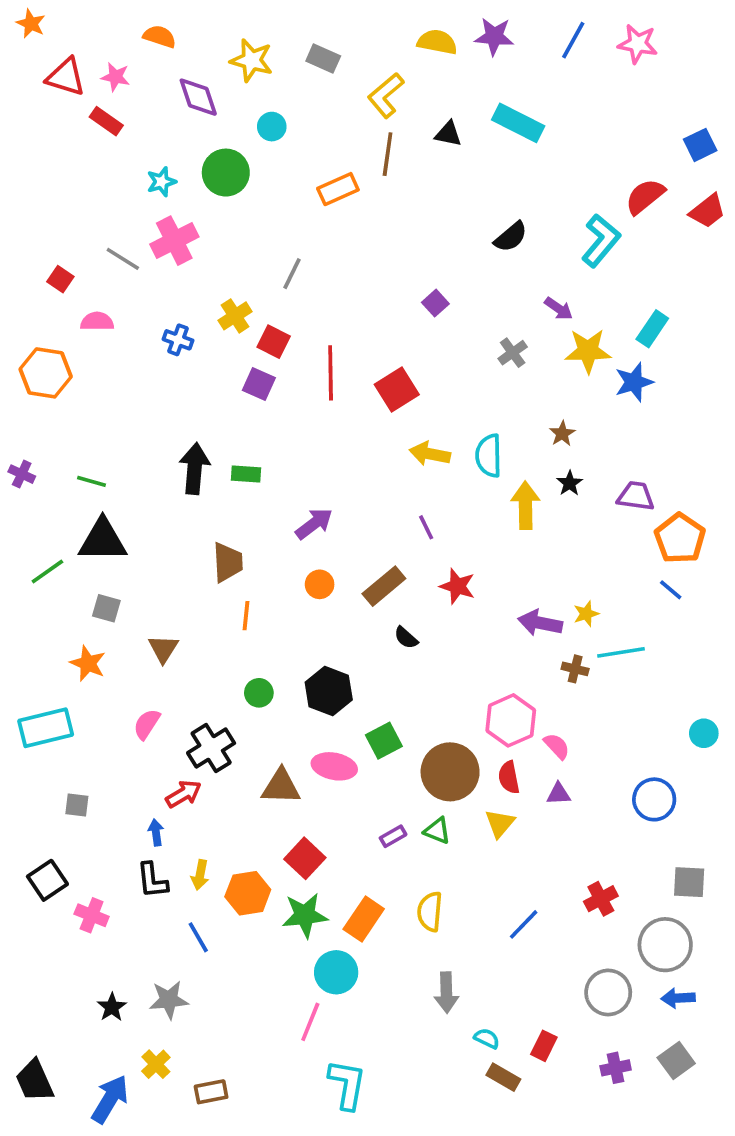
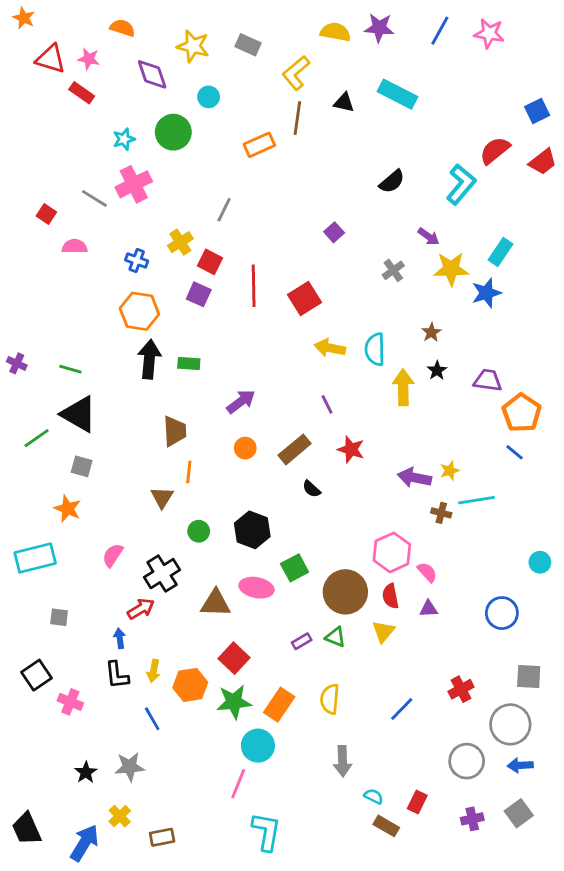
orange hexagon: (46, 373) -> (139, 311), moved
black triangle: (103, 540) -> (79, 414), turned 30
brown triangle: (163, 649) -> (162, 497), moved

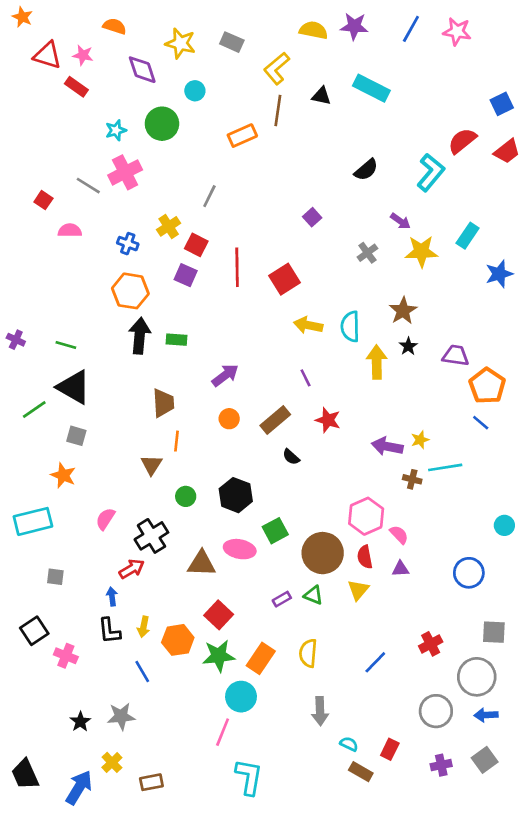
blue star: (486, 293) -> (499, 274), moved
brown star: (431, 332) -> (403, 311), size x1.5

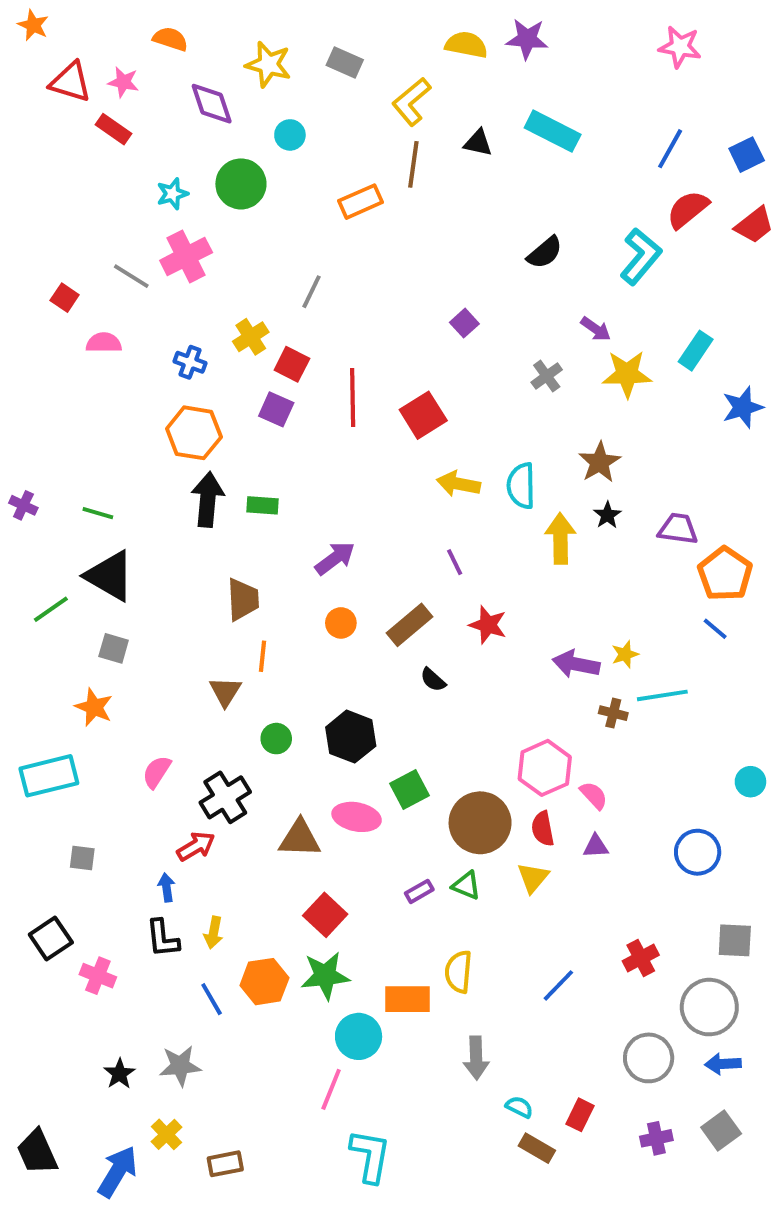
blue line: (411, 29) -> (670, 149), moved
orange hexagon: (178, 640) -> (264, 982), moved
orange rectangle: (261, 658) -> (408, 999), moved, turned 56

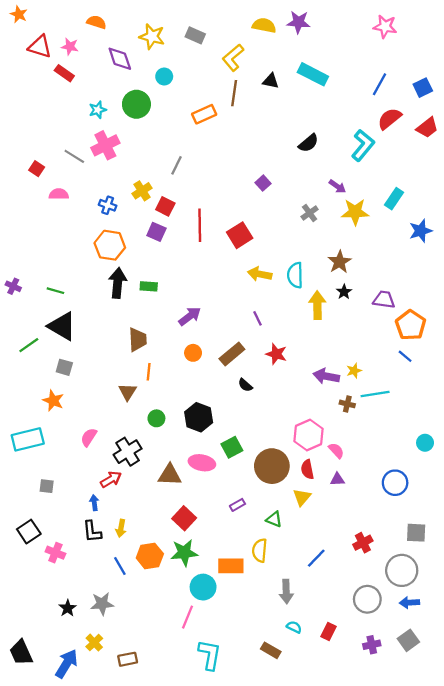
green triangle: (466, 886) -> (274, 519), moved
gray arrow: (476, 1058) -> (286, 591), moved
brown rectangle: (537, 1148) -> (271, 650), moved

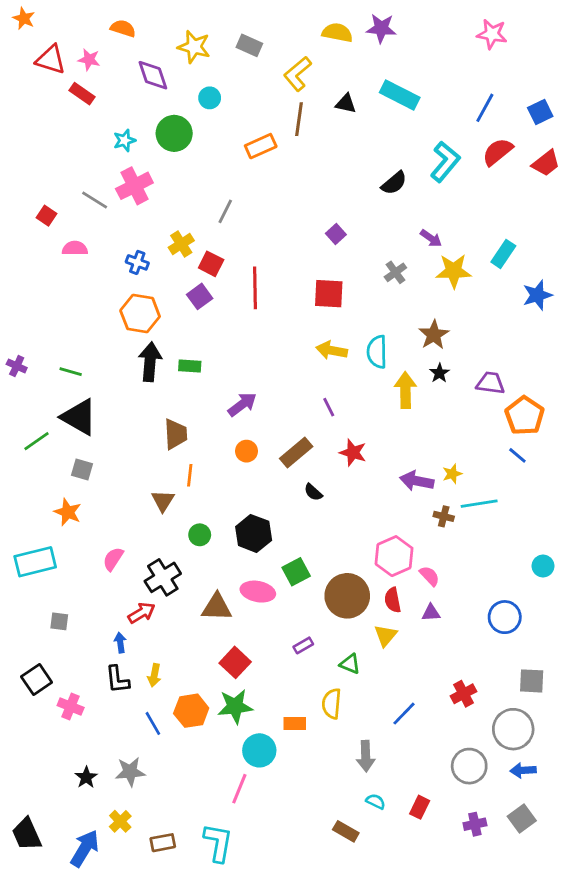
cyan L-shape: (363, 145) -> (445, 162), moved
purple square: (156, 232) -> (200, 296), turned 30
red square: (240, 235) -> (329, 294), moved, turned 35
orange rectangle: (231, 566) -> (295, 723), size x0.7
cyan L-shape: (210, 655) -> (218, 843), moved

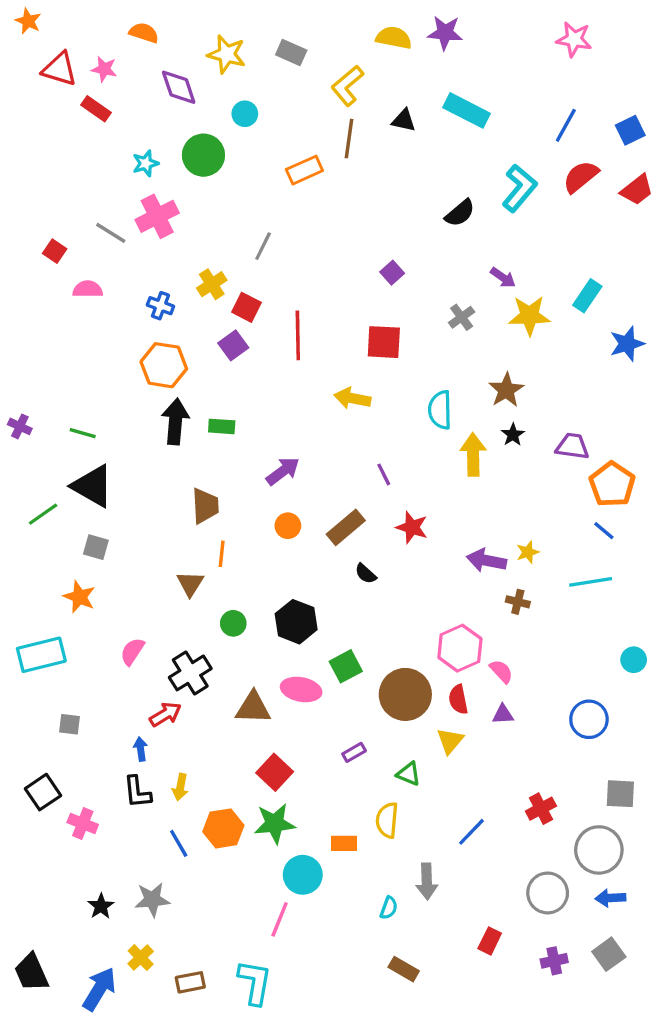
yellow arrow: (332, 350) -> (352, 398), moved
cyan line: (479, 504) -> (591, 582), moved
cyan semicircle: (376, 802) -> (389, 908), moved, turned 84

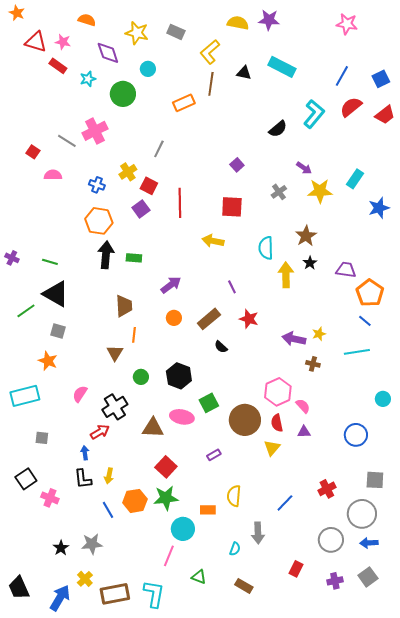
cyan star: (146, 163) -> (88, 79), moved
green triangle: (409, 774) -> (199, 577), moved
brown rectangle: (190, 982) -> (115, 594), size x1.6

